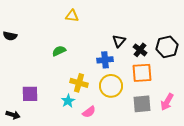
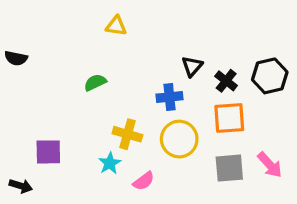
pink arrow: (167, 102) -> (270, 165), turned -72

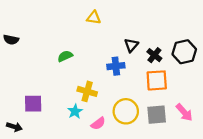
yellow triangle: (116, 26) -> (94, 18), moved
yellow circle: (179, 139) -> (126, 111), moved

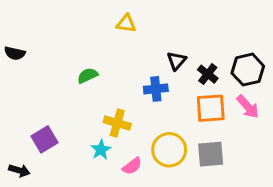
purple square: (33, 104) -> (44, 139), turned -30
pink arrow: (184, 112) -> (248, 107), moved

